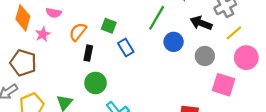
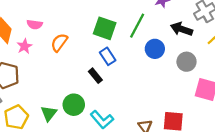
green square: (109, 26) -> (105, 28), moved, size x1.5
black rectangle: (88, 53) -> (95, 76), moved, turned -48
green circle: (96, 83) -> (74, 105), moved

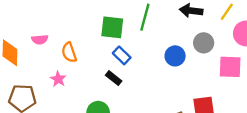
orange semicircle: (59, 43) -> (69, 52), turned -42
pink star: (24, 46) -> (58, 79), moved
blue circle: (155, 49) -> (175, 56), moved

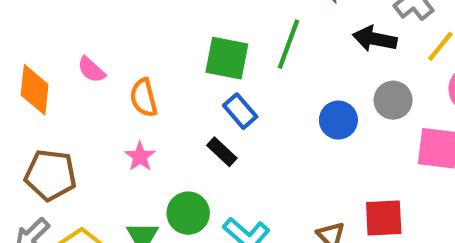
pink semicircle: (40, 40) -> (91, 70), turned 42
pink star: (58, 79) -> (140, 157), moved

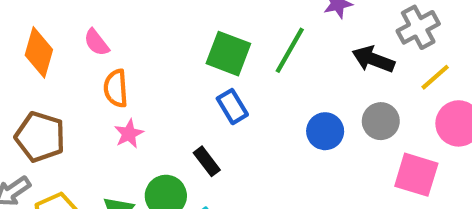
orange semicircle: (144, 98) -> (116, 88), moved
black rectangle: (222, 152) -> (207, 161), moved

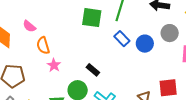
blue rectangle: (232, 107) -> (122, 39), moved

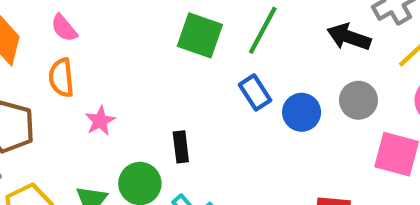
orange semicircle: (43, 46) -> (61, 78), moved
black rectangle: (93, 70) -> (181, 147), turned 32

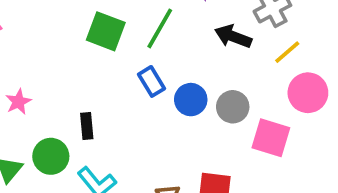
gray circle: (358, 100) -> (233, 107), moved

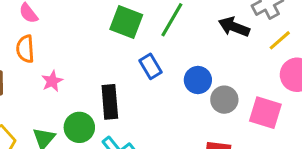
blue rectangle: (152, 81) -> (151, 66), moved
gray circle: (233, 107) -> (224, 100), moved
black rectangle: (87, 126) -> (110, 102), size x1.5

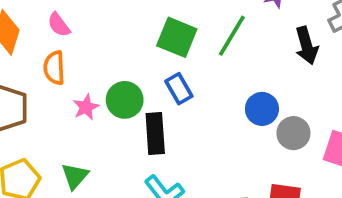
black arrow: (234, 27) -> (307, 45), turned -128
blue rectangle: (151, 66) -> (179, 89), moved
green circle: (79, 127) -> (125, 100), moved

